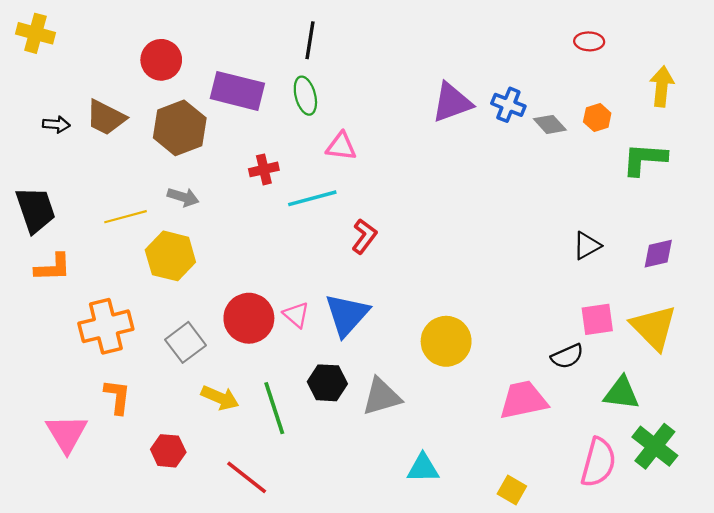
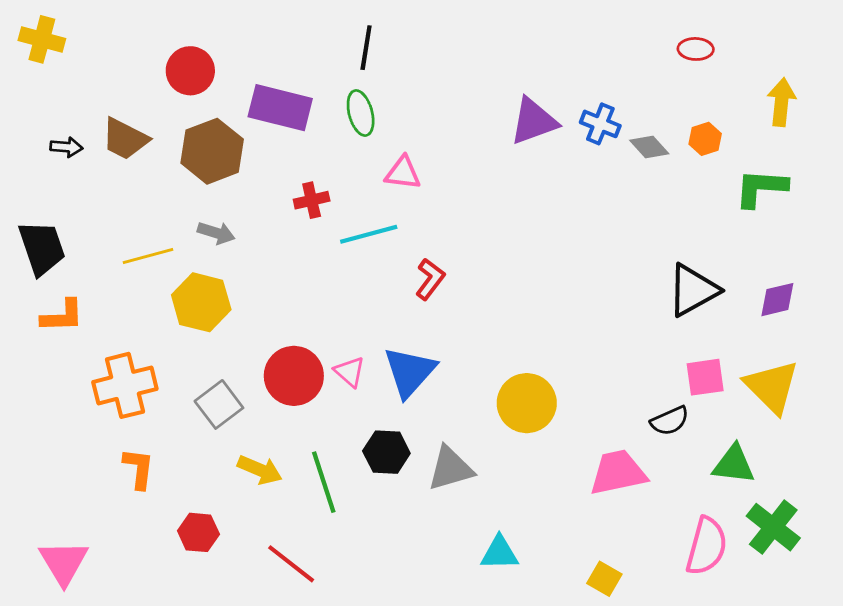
black triangle: (587, 246) -> (693, 290), size x1.6
pink triangle: (67, 434) -> (64, 562), moved

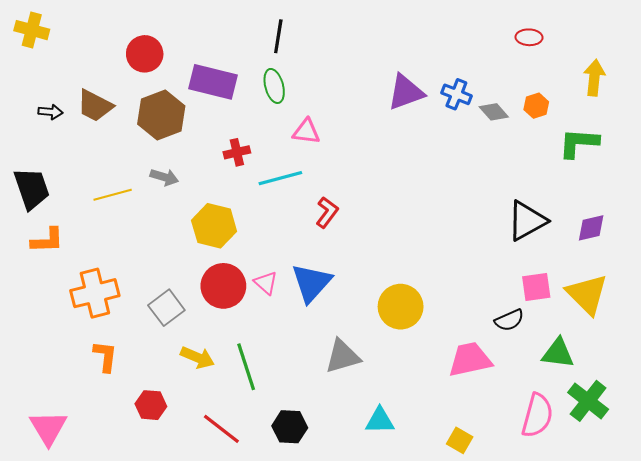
yellow hexagon: (201, 302) -> (214, 226), moved
black hexagon: (386, 452) -> (290, 427), moved

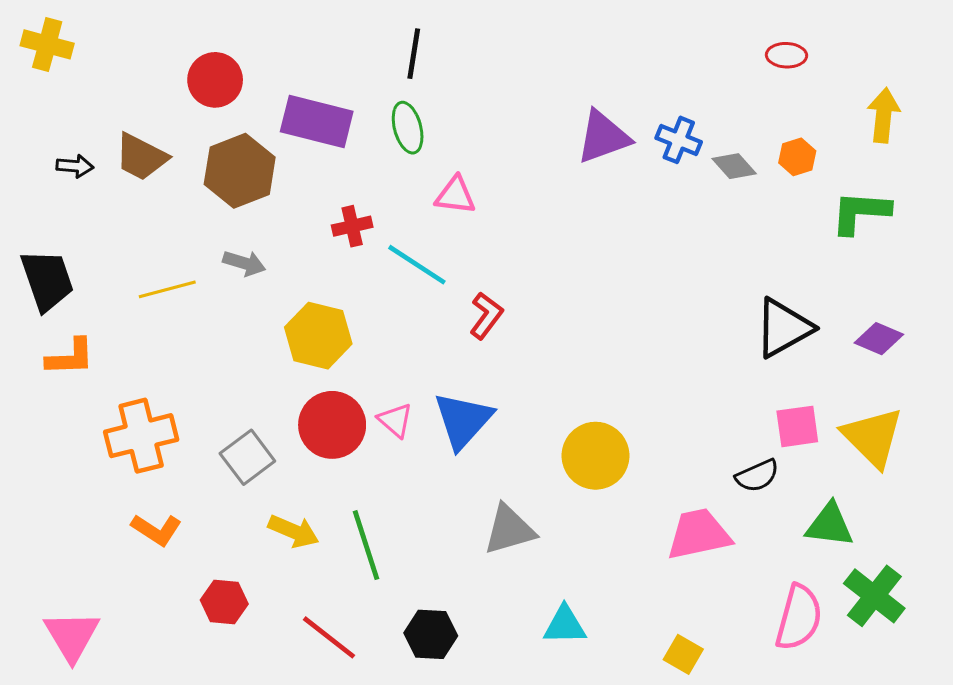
cyan line: (280, 178) -> (417, 265), turned 48
purple diamond: (591, 228) -> (879, 339), turned 36
orange L-shape: (105, 356) -> (157, 530), turned 116

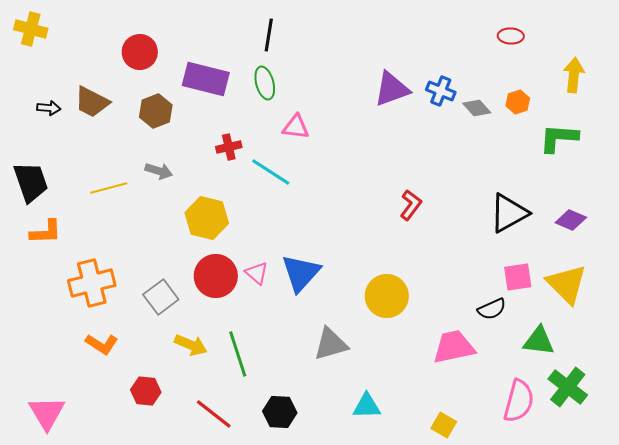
brown hexagon: (240, 171) -> (156, 111), size x0.7
red L-shape: (486, 316) -> (411, 205), moved

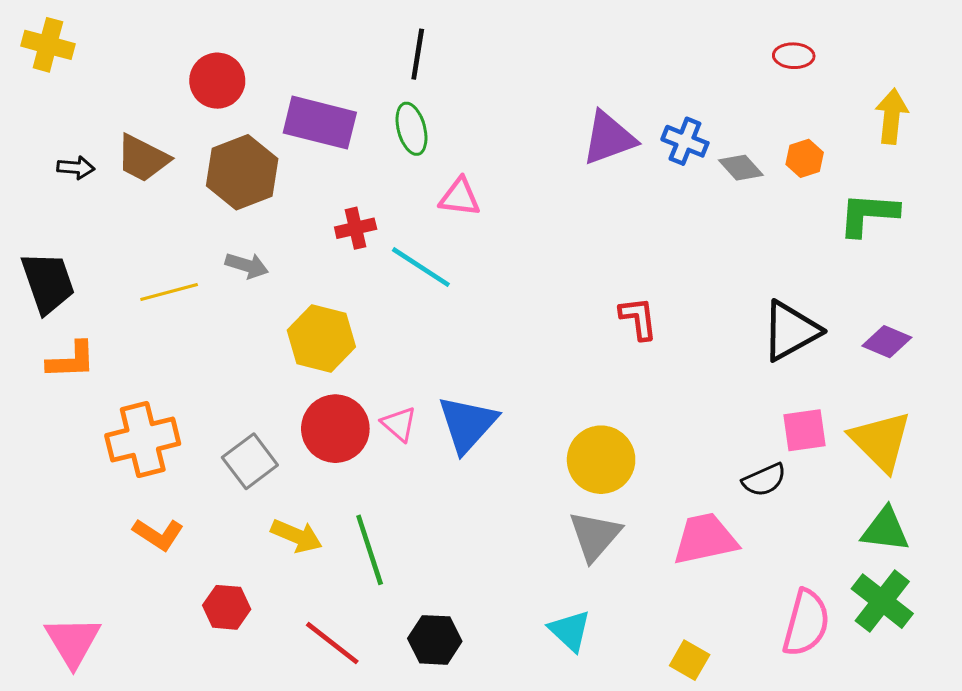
brown hexagon: (156, 111) -> (242, 172), size x1.4
red L-shape: (411, 205) -> (638, 318), turned -44
green triangle: (539, 341) -> (885, 530), moved
gray triangle: (331, 344) -> (595, 536), moved, turned -33
cyan triangle: (367, 406) -> (570, 631), turned 44

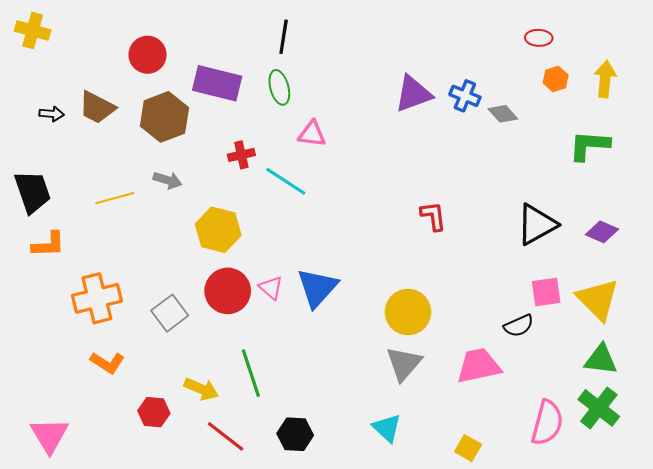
orange hexagon: (805, 158) -> (556, 79), moved
yellow arrow: (297, 536) -> (201, 389), moved

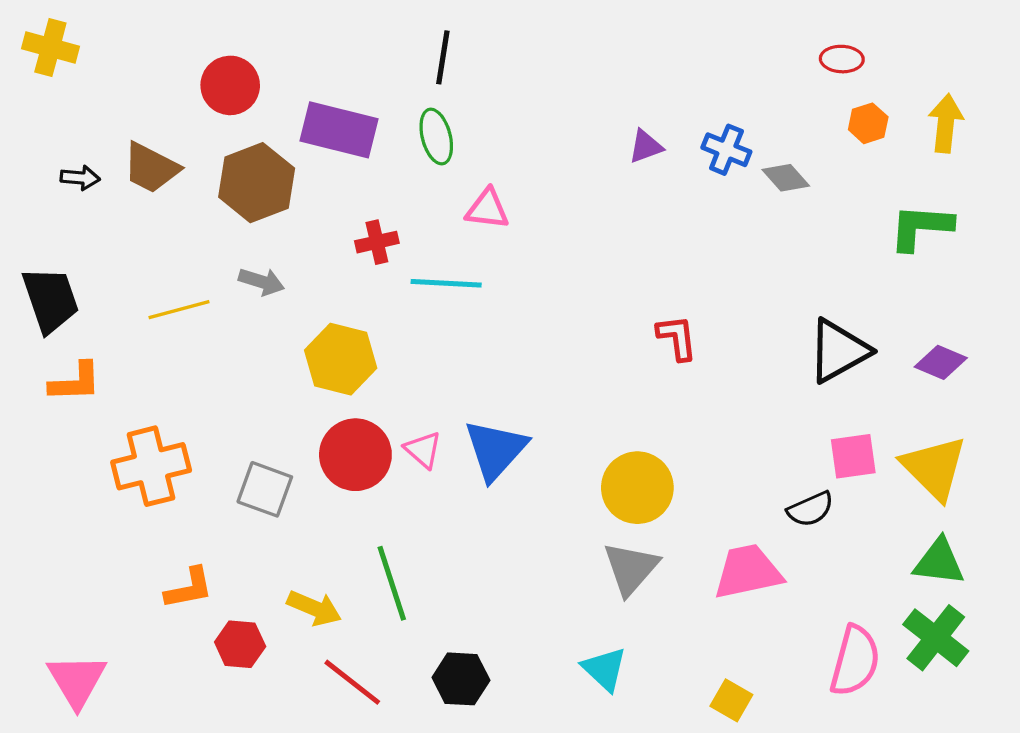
purple triangle: (413, 94) -> (646, 146), size x0.6
cyan line: (286, 181) -> (446, 283), turned -30
gray square: (170, 313) -> (265, 489), turned -33
orange L-shape: (107, 363) -> (189, 588), moved, turned -44

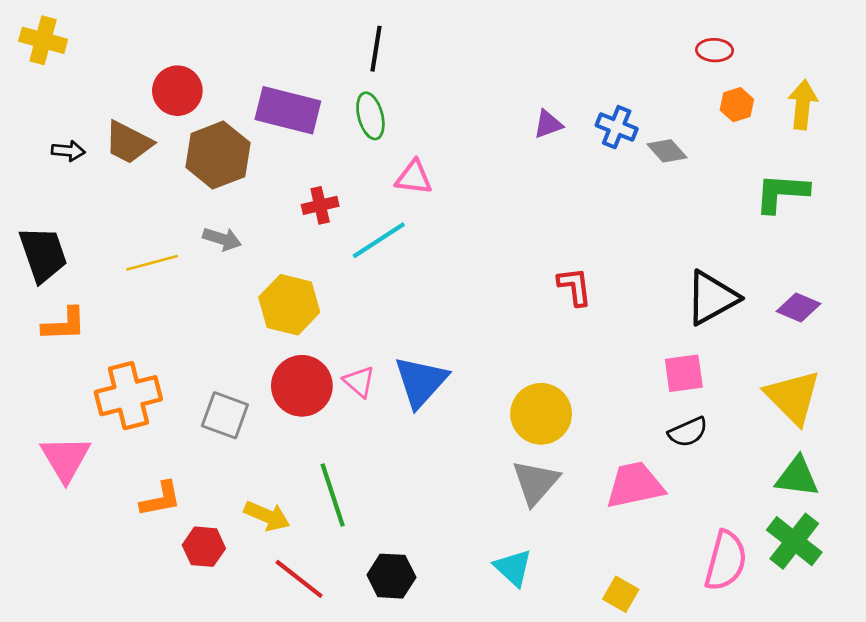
red circle: (230, 85) -> (177, 91), moved
cyan line: (446, 283) -> (379, 240), turned -36
pink square: (853, 456) -> (684, 373), moved
pink triangle: (77, 681) -> (65, 459), moved

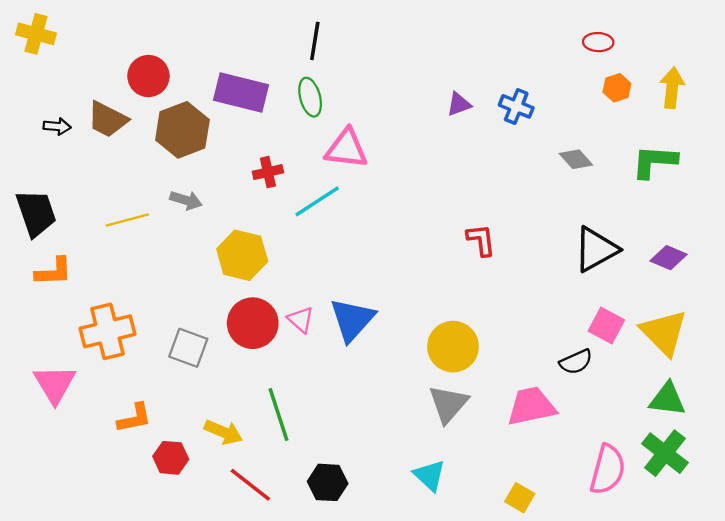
gray diamond: (667, 151) -> (576, 159), moved
pink triangle: (414, 177) -> (346, 149), size x1.4
pink square: (684, 373) -> (606, 326), moved, turned 36

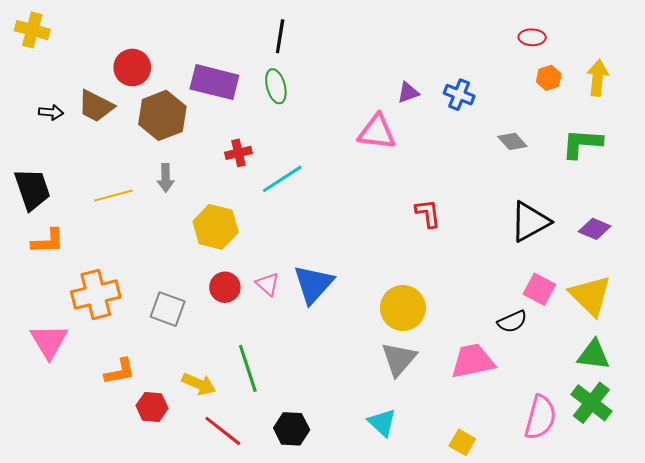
pink triangle: (346, 149) -> (377, 132), moved
gray arrow: (186, 200) -> (166, 178), turned 72
red circle: (253, 323) -> (225, 287), size x0.7

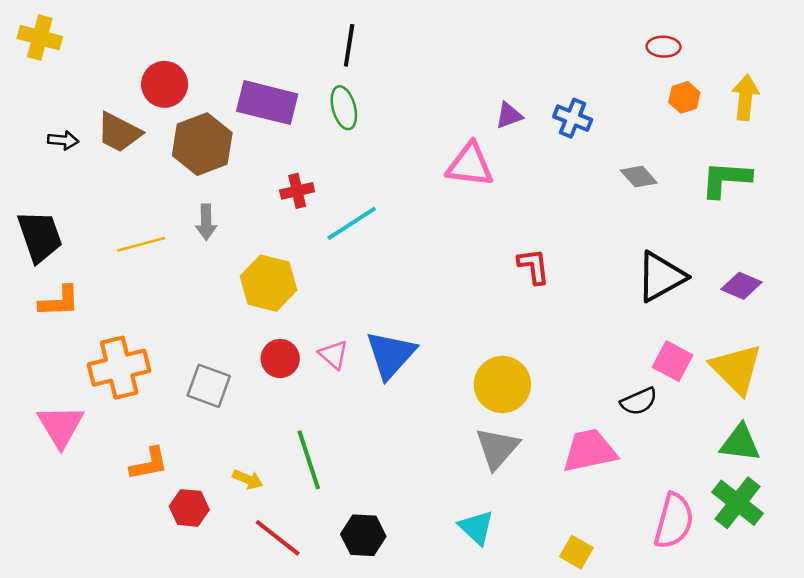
yellow arrow: (199, 384) -> (248, 479), size x0.7

